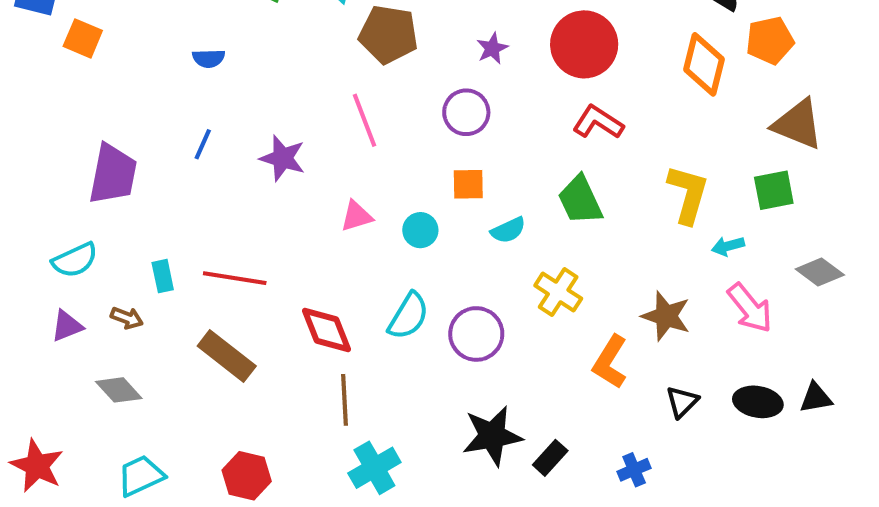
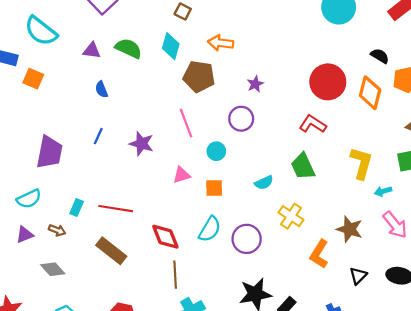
red circle: (584, 44) -> (328, 82), moved
blue semicircle: (209, 58) -> (101, 89), turned 70
orange square: (468, 184) -> (214, 188), moved
cyan circle: (420, 230) -> (216, 151), moved
cyan rectangle: (163, 276) -> (77, 208), turned 35

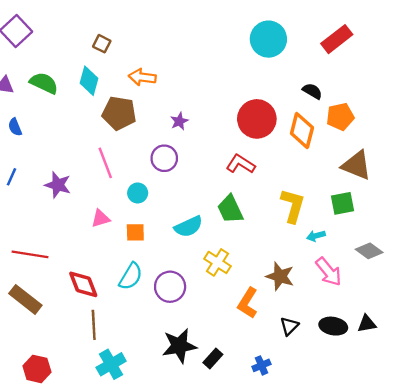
cyan semicircle: (264, 183) -> (189, 227), size x1.4

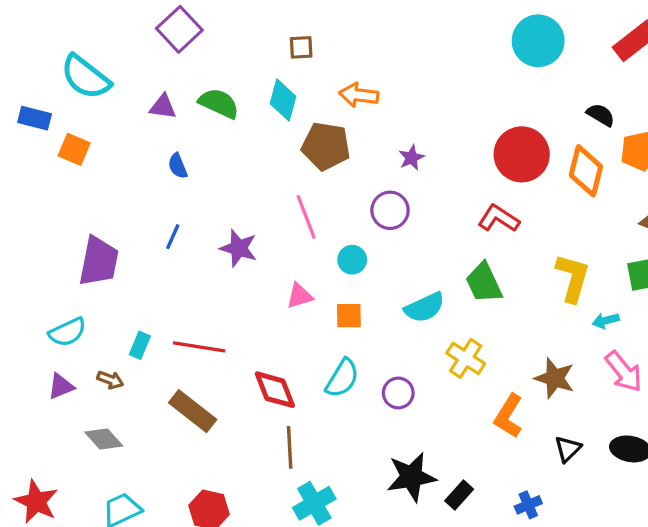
brown square: (102, 44) -> (301, 47), turned -30
purple circle: (170, 287) -> (398, 393), size x0.7

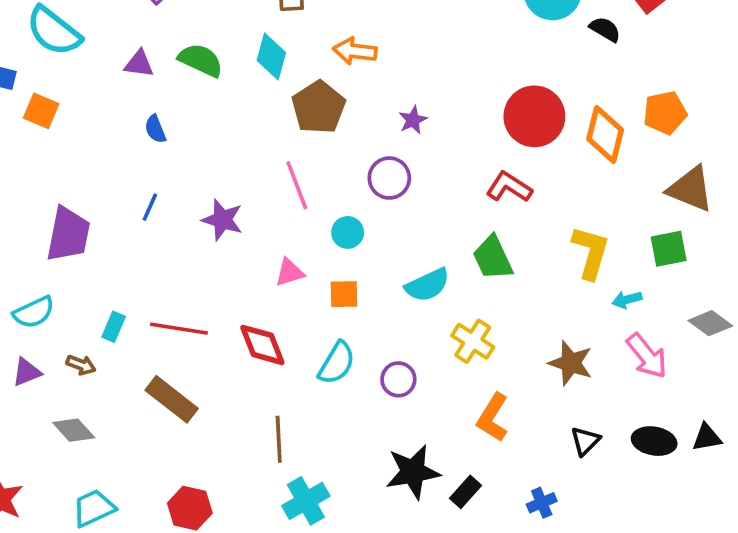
black semicircle: (601, 115) -> (605, 29), moved
brown pentagon: (326, 146) -> (319, 107), turned 30
red diamond: (275, 390) -> (262, 345), moved
orange L-shape: (509, 416) -> (493, 417), moved

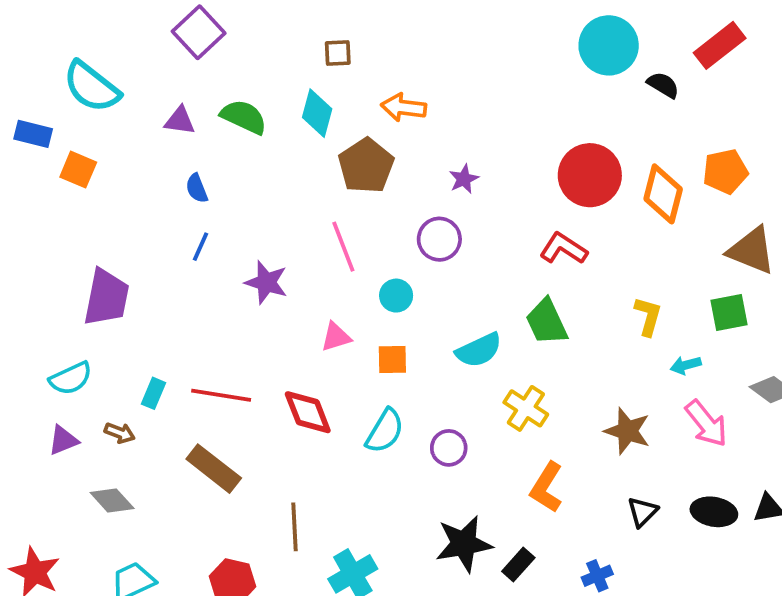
blue line: (150, 207) -> (200, 247), moved
yellow L-shape: (591, 252) -> (648, 316), size x0.7
brown line: (279, 439) -> (295, 527), moved

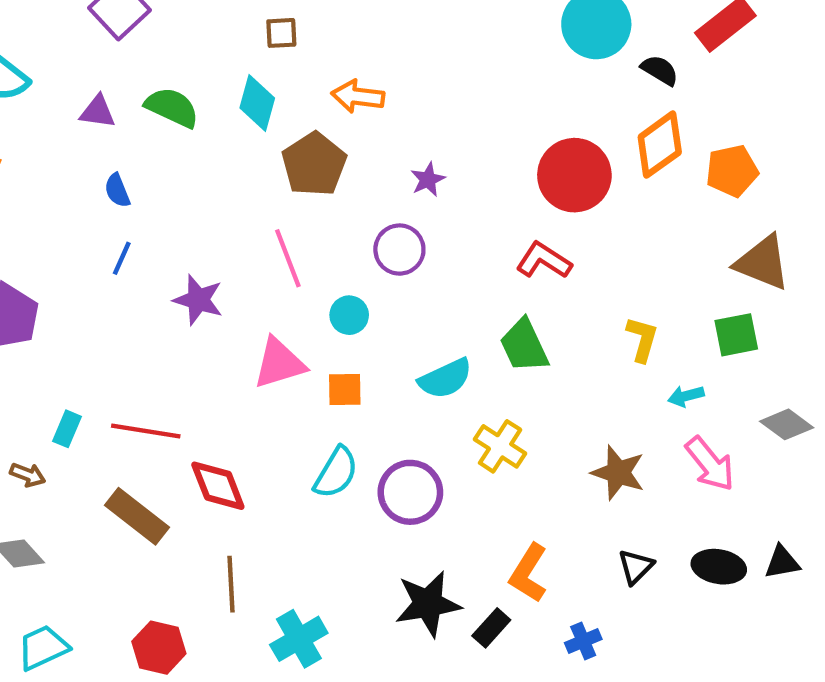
orange diamond: (663, 194) -> (660, 145), moved, turned 40
pink triangle: (336, 337) -> (279, 363), size x1.5
red diamond: (308, 412) -> (218, 486), moved
purple circle: (449, 448) -> (410, 492), size x1.5
orange L-shape: (547, 487) -> (528, 573), moved

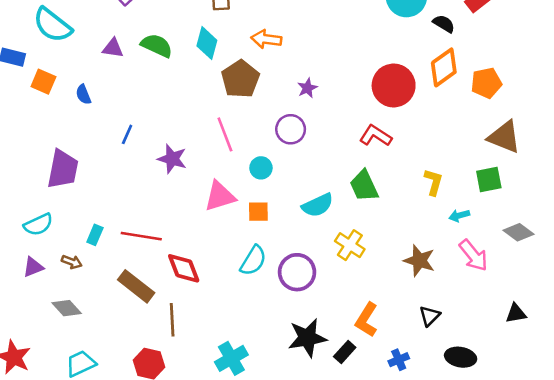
blue semicircle: (117, 190) -> (83, 95), moved
black ellipse: (719, 567) -> (461, 357), moved
brown line: (231, 584) -> (172, 320), moved

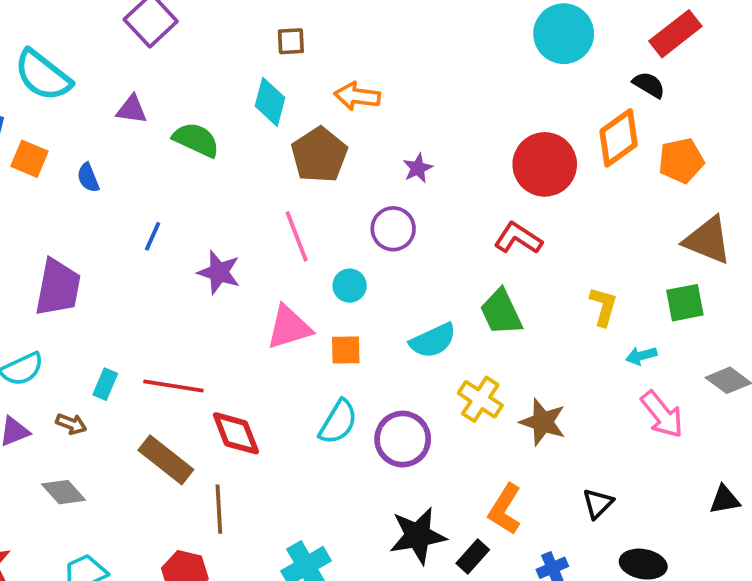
black semicircle: (444, 24) -> (649, 85), moved
green semicircle: (157, 46) -> (196, 140), moved
brown star: (419, 261) -> (543, 422), moved

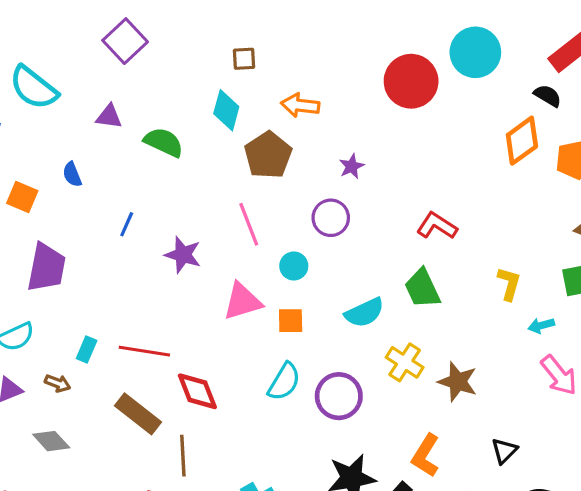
orange square: (29, 159) -> (22, 197), moved
red circle: (545, 164) -> (411, 81), moved

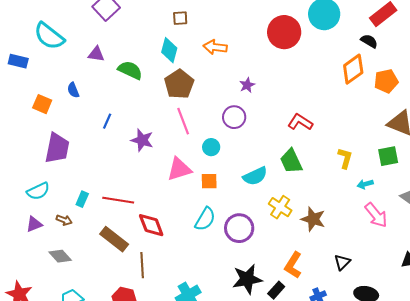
brown pentagon: (268, 155) -> (179, 84), moved

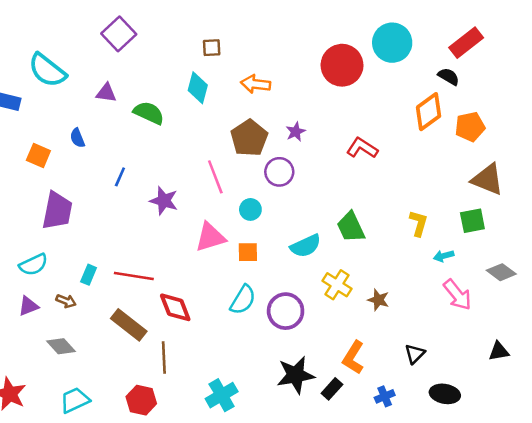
brown pentagon: (179, 84) -> (249, 138), moved
red L-shape: (300, 122) -> (362, 148), moved
brown star: (313, 219) -> (378, 300), size x0.7

